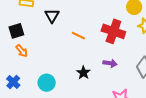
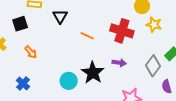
black square: (16, 31) -> (20, 24), moved
black star: (83, 73) -> (93, 73), size x1.6
cyan circle: (47, 83) -> (69, 81), moved

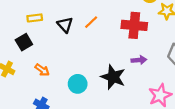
orange line: (87, 36) -> (91, 22), moved, turned -56
cyan circle: (69, 81) -> (78, 84), moved

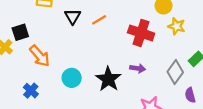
black square: (24, 42) -> (20, 32), moved
orange arrow: (42, 70) -> (40, 56), size x1.5

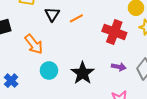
orange arrow: (40, 56) -> (34, 44), moved
purple arrow: (138, 68) -> (119, 67), moved

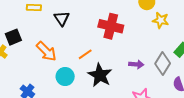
orange line: (76, 18) -> (85, 54), moved
red cross: (114, 32) -> (111, 26), moved

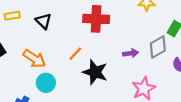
gray diamond: (163, 64) -> (158, 47), turned 40
cyan circle: (65, 77) -> (46, 83), moved

